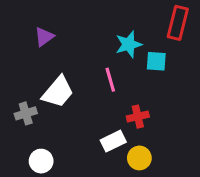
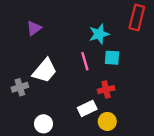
cyan square: (156, 61) -> (112, 58), moved
white circle: (41, 161) -> (43, 124), moved

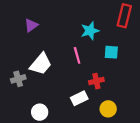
cyan square: (112, 58) -> (111, 52), moved
yellow circle: (107, 121) -> (108, 109), moved

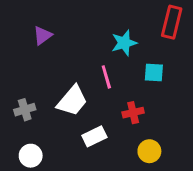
white trapezoid: (41, 64) -> (72, 101), moved
white rectangle: (79, 98) -> (94, 136), moved
white circle: (40, 112) -> (31, 156), moved

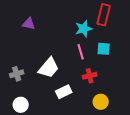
red rectangle: (172, 22) -> (104, 15), moved
purple triangle: (43, 35) -> (29, 24), turned 48
pink line: (106, 77) -> (81, 52), moved

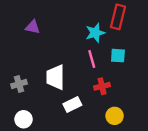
white trapezoid: (49, 68) -> (55, 77), turned 140

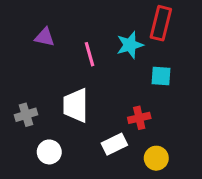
pink line: (92, 59) -> (90, 54), moved
white rectangle: (72, 104) -> (114, 144), moved
white circle: (24, 119) -> (49, 152), moved

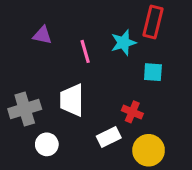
gray cross: (26, 115) -> (25, 109), size x1.5
red cross: (139, 118) -> (132, 112), turned 36
yellow circle: (156, 158) -> (149, 150), size x1.4

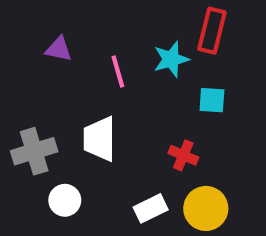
white rectangle: (109, 137) -> (151, 208), moved

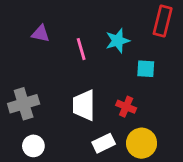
red rectangle: (212, 31) -> (163, 21), moved
white trapezoid: (100, 139) -> (84, 105), moved
white circle: (65, 200) -> (33, 146), moved

